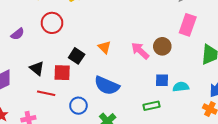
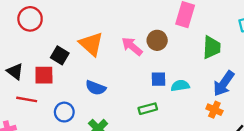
orange triangle: (104, 47) -> (91, 44), size x1.6
blue semicircle: (107, 86) -> (96, 88), size x0.7

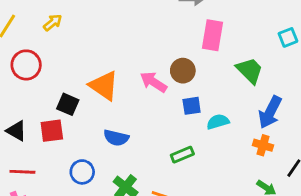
green trapezoid: (212, 47) -> (250, 70), turned -40
blue square: (158, 79) -> (192, 106), moved
red line: (27, 99) -> (22, 172), moved

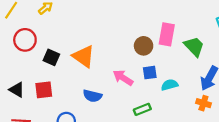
pink rectangle: (212, 35) -> (167, 34), moved
pink arrow: (153, 82) -> (123, 78), moved
black square: (68, 104) -> (51, 57), moved

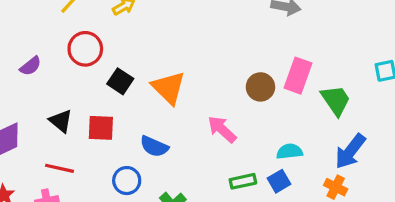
blue square: (150, 73) -> (279, 181), moved, turned -32
blue semicircle: (92, 96) -> (154, 147), moved

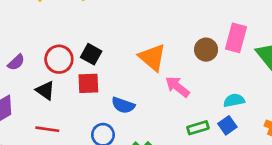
red circle: (85, 49) -> (59, 59), moved
purple semicircle: (31, 66) -> (16, 62), moved
orange triangle: (169, 88) -> (152, 57), moved
red square: (101, 128) -> (88, 83), moved

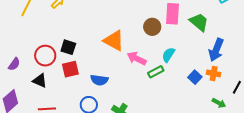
cyan semicircle: (234, 100) -> (168, 55), moved, turned -35
blue square: (227, 125) -> (195, 77), moved
green rectangle: (198, 128) -> (156, 72), moved

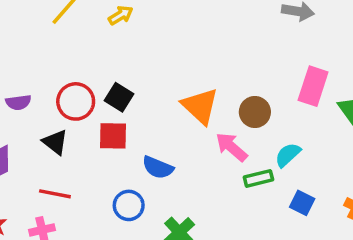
brown circle: (152, 27) -> (255, 112), moved
purple semicircle: (14, 64) -> (18, 102), turned 32
blue square: (195, 77) -> (302, 203), moved, turned -32

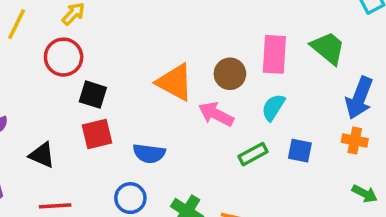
pink rectangle: (313, 86) -> (274, 54), moved
red circle: (76, 101) -> (64, 57), moved
green rectangle: (258, 178) -> (253, 154), moved

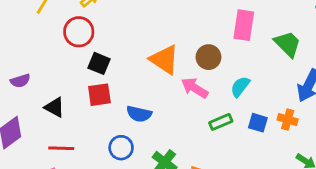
pink rectangle: (274, 54) -> (244, 25), moved
orange cross: (355, 140) -> (288, 120), moved

